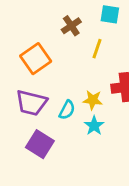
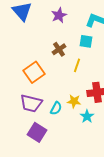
cyan star: (94, 126) -> (87, 116), moved

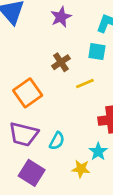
yellow line: (77, 65) -> (85, 84), turned 48
yellow star: (74, 101) -> (81, 169), moved

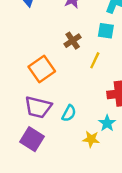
yellow line: (85, 84) -> (95, 60), turned -42
purple square: (32, 173) -> (32, 139), moved

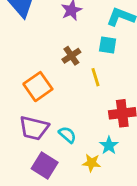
yellow line: (95, 60) -> (96, 77), turned -42
cyan semicircle: (69, 113) -> (67, 135), turned -77
purple square: (32, 139) -> (45, 166), moved

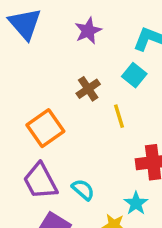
cyan square: (108, 45) -> (134, 75), turned 30
purple trapezoid: (34, 128) -> (40, 181), turned 48

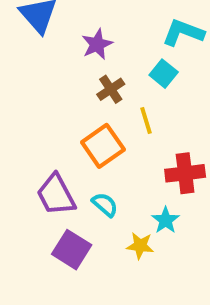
purple star: (88, 31) -> (97, 44), moved
orange square: (45, 128) -> (103, 146), moved

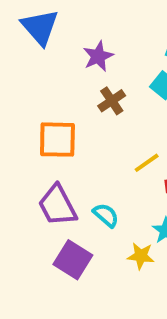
yellow line: (146, 121) -> (147, 163), moved, turned 72
orange square: (103, 146) -> (57, 140), moved, turned 36

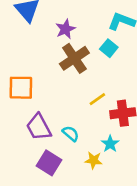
brown cross: (112, 101) -> (74, 58), size x1.6
orange square: (57, 140) -> (21, 88), moved

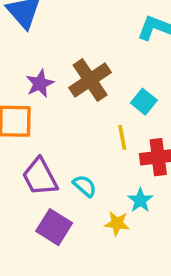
purple star: (66, 29) -> (40, 84), moved
cyan square: (109, 48) -> (144, 102), moved
yellow line: (97, 99) -> (122, 137), turned -66

